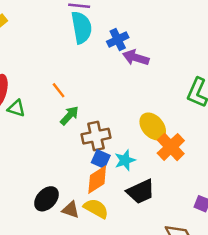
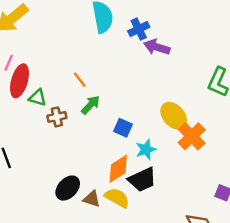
brown cross: (96, 136) -> (57, 117), moved, size x0.7
blue square: (101, 159) -> (123, 128), moved
black trapezoid: (141, 192) -> (142, 180), moved

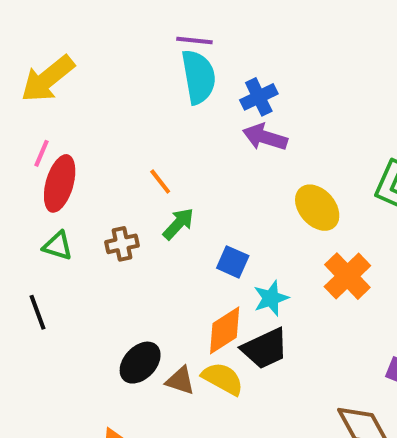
purple arrow: (157, 47) -> (265, 137), moved
green triangle: (38, 98) -> (58, 246), moved
yellow ellipse: (174, 116) -> (317, 208), moved

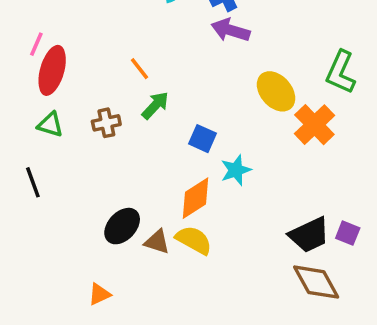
orange cross: (347, 276) -> (314, 125), moved
black trapezoid: (265, 349) -> (309, 235), moved

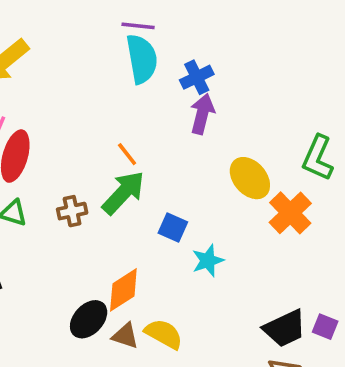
purple arrow: (231, 30) -> (202, 114), turned 87
orange line: (140, 69) -> (127, 154), moved
green arrow: (155, 105) -> (123, 193), size x1.5
orange diamond: (196, 198) -> (123, 290), moved

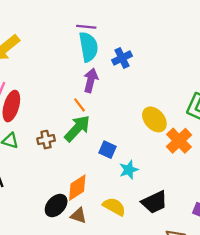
purple arrow: (202, 114) -> (91, 80), moved
black trapezoid: (285, 328) -> (154, 202), moved
yellow semicircle: (164, 334) -> (114, 207), moved

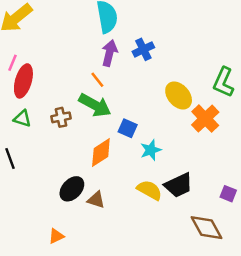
blue cross: (122, 58) -> (143, 49), moved
green arrow: (77, 128) -> (95, 105), turned 76
orange diamond: (77, 188) -> (101, 152), moved
yellow semicircle: (114, 207) -> (149, 190), moved

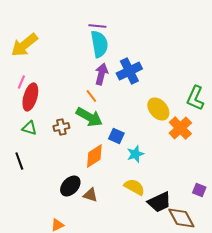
blue cross: (143, 49) -> (129, 71), size x1.4
black trapezoid: (179, 185) -> (159, 202), moved

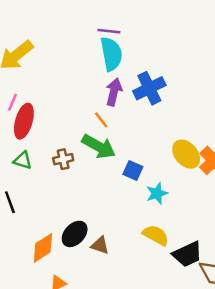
yellow ellipse: (158, 109) -> (186, 154), moved
orange diamond: (94, 156) -> (43, 248), moved

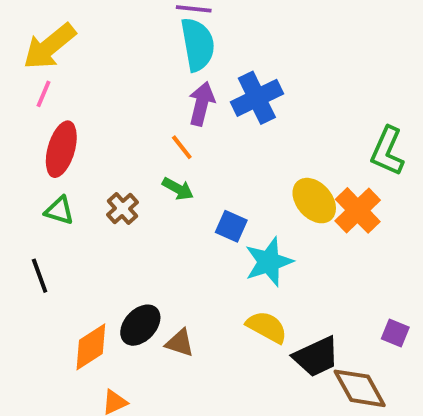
pink line: (12, 102) -> (43, 94), moved
green arrow: (99, 146) -> (178, 189), size x0.6
brown cross: (63, 159) -> (123, 208), turned -30
cyan star: (157, 193) -> (269, 262), size x1.4

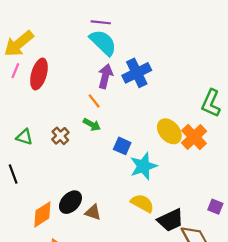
cyan semicircle: (198, 44) -> (103, 43), turned -36
red ellipse: (61, 149) -> (39, 74), moved

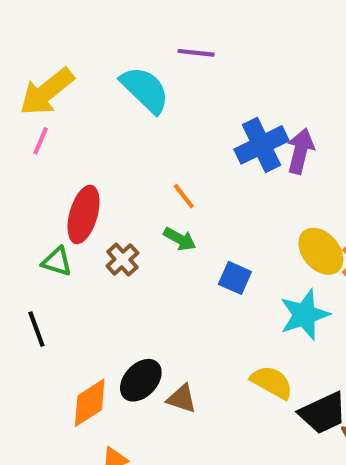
cyan semicircle: (103, 43) -> (145, 90), moved
red ellipse: (39, 74) -> (84, 214), moved
purple arrow: (105, 76) -> (300, 151), moved
cyan star: (143, 166) -> (305, 315), moved

